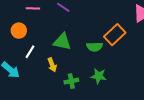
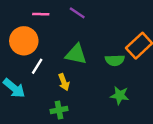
orange circle: (19, 31) -> (24, 41), size x1.5
green cross: (71, 81) -> (59, 110), moved

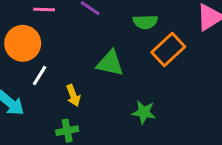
green triangle: (76, 54) -> (110, 63), moved
green semicircle: (115, 60) -> (145, 22), moved

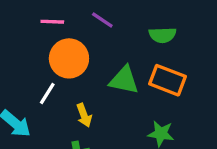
orange circle: (23, 43) -> (69, 58), moved
orange rectangle: (168, 49) -> (167, 80), moved, turned 64

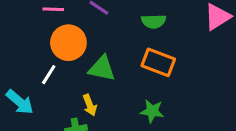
green triangle: (124, 80) -> (102, 69), moved
yellow arrow: (84, 115) -> (90, 105), moved

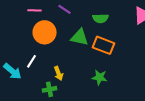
green triangle: (102, 69) -> (80, 37), moved
white line: (49, 75) -> (32, 61), moved

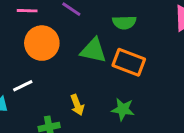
white line: (32, 61) -> (23, 86), turned 32
yellow arrow: (58, 73) -> (77, 105), moved

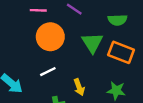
green triangle: (93, 50) -> (92, 43), turned 45
white line: (23, 86) -> (48, 72), moved

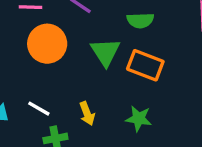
white line: (48, 72) -> (39, 109), moved, turned 56

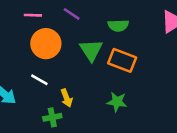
white line: (39, 109) -> (39, 80), moved
yellow arrow: (87, 114) -> (67, 98), moved

